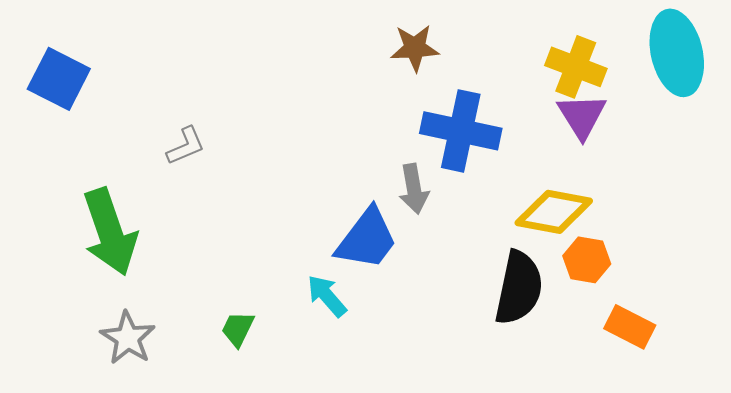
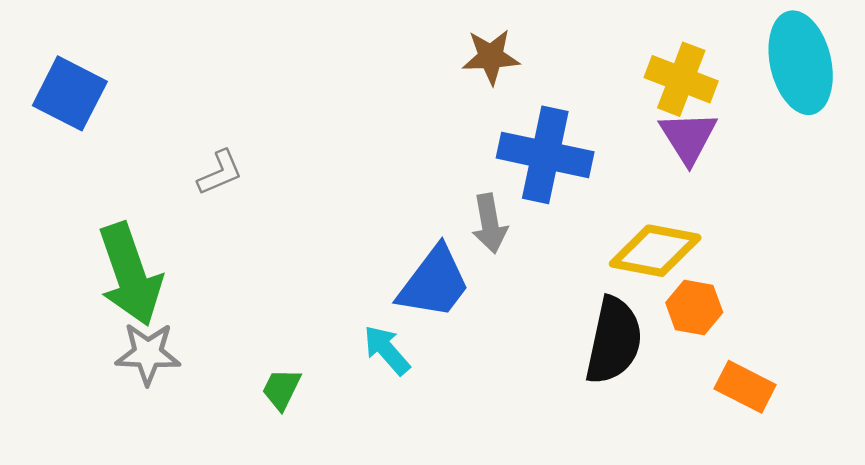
gray star: (128, 338) -> (148, 354), moved, turned -30

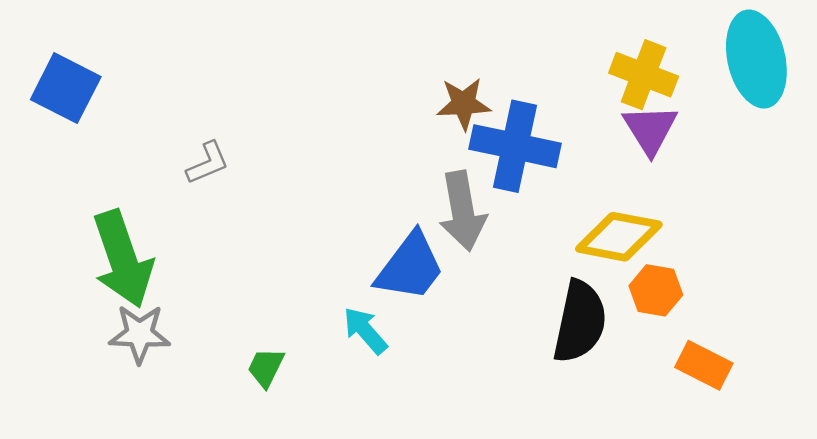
brown star: (491, 57) -> (464, 104), moved
gray arrow: (490, 224) -> (462, 211), size x1.4

